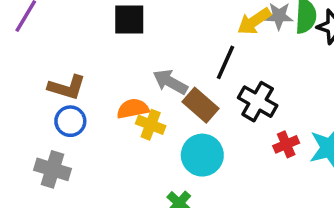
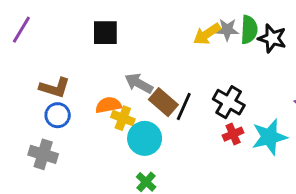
black line: (225, 62) -> (184, 106), moved
black cross: (258, 102) -> (229, 102), moved
cyan circle: (202, 155) -> (145, 138), moved

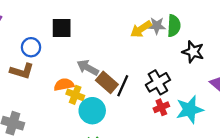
black star: (272, 38) -> (193, 52), moved
black cross: (229, 102) -> (158, 82), turned 30
blue circle: (58, 115) -> (31, 47), moved

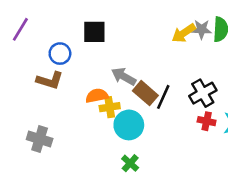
yellow cross: (75, 95) -> (110, 107), turned -30
red cross: (161, 107) -> (207, 121), turned 35

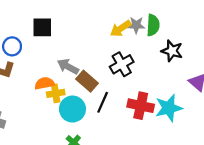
black cross: (203, 93) -> (122, 64), moved
black line: (163, 97) -> (103, 102), moved
red cross: (207, 121) -> (141, 106), size x1.6

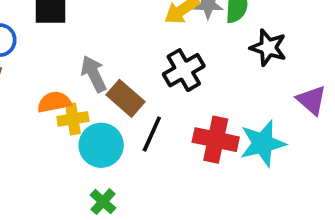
gray arrow: (68, 67) -> (94, 74), turned 35

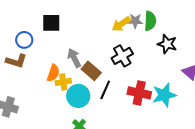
orange semicircle: (54, 102) -> (53, 73), turned 120

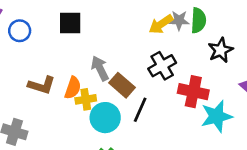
blue circle: (24, 40) -> (20, 31), moved
black star: (167, 44) -> (220, 50), turned 30
brown L-shape: (16, 61) -> (42, 85), moved
red cross: (139, 93) -> (193, 92), moved

